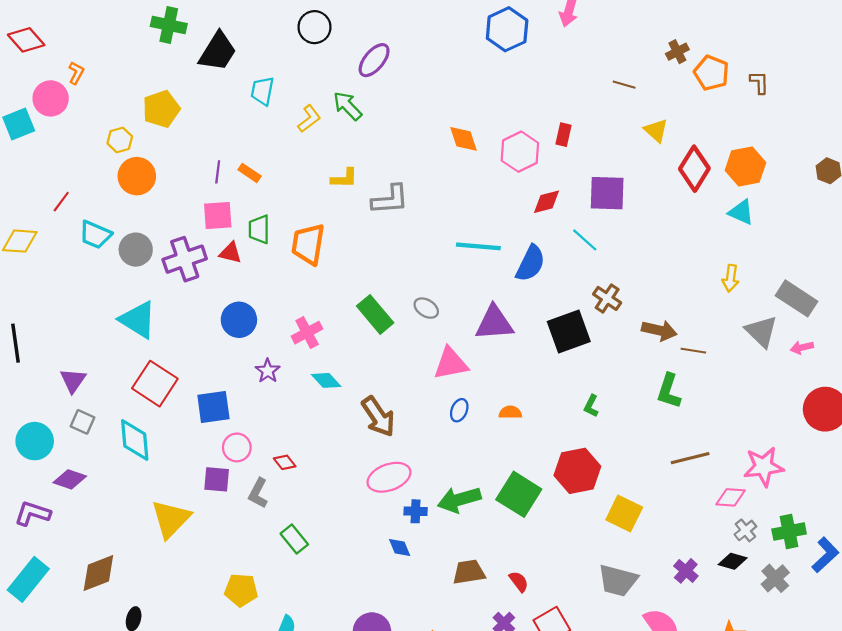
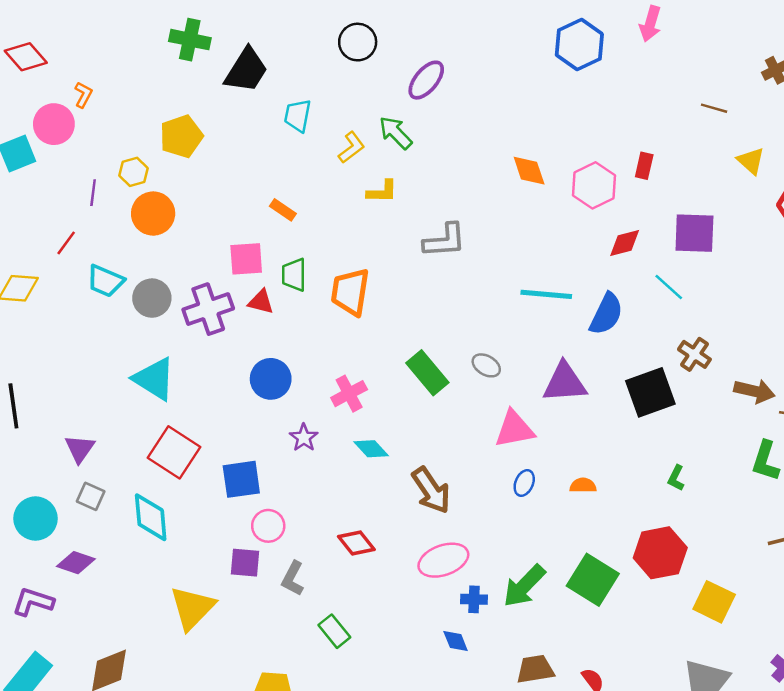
purple line: (218, 172) -> (93, 193), moved
yellow L-shape: (344, 178) -> (382, 191), moved
red diamond: (285, 462) -> (356, 543), moved, size x1.4
green arrow: (459, 500) -> (524, 586), turned -30

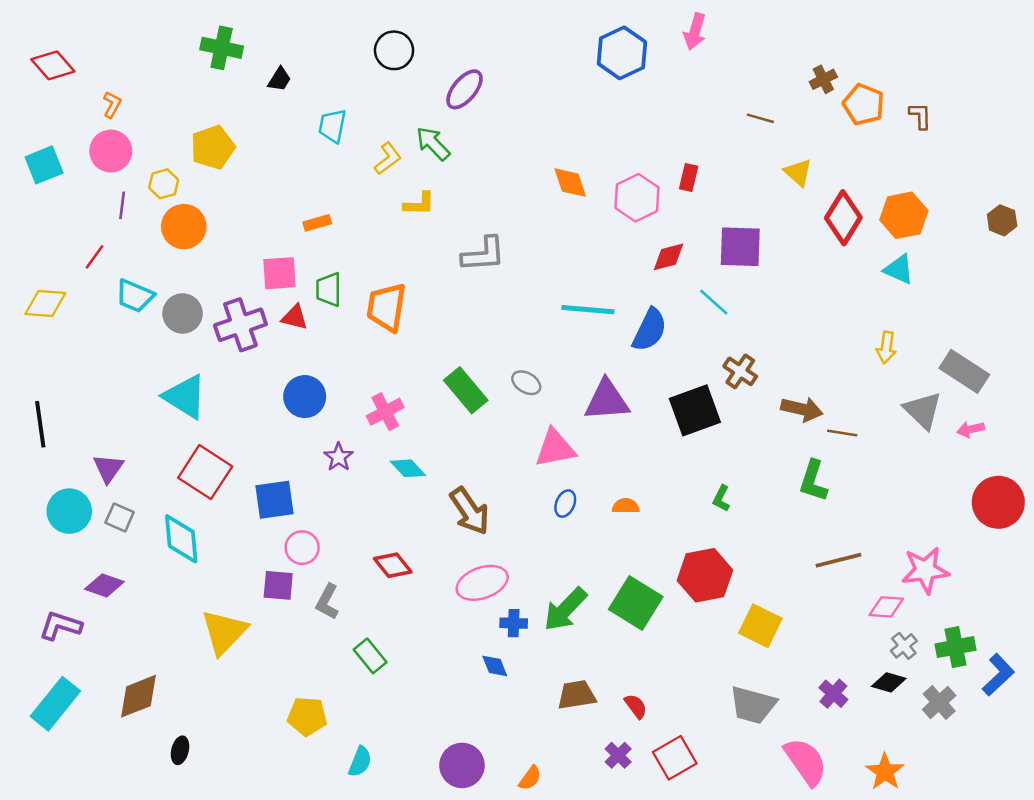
black trapezoid: (246, 70) -> (279, 79), size x0.5
pink circle: (54, 124) -> (111, 151), moved
orange rectangle: (283, 210) -> (317, 223), turned -50
cyan circle: (36, 519) -> (69, 511), moved

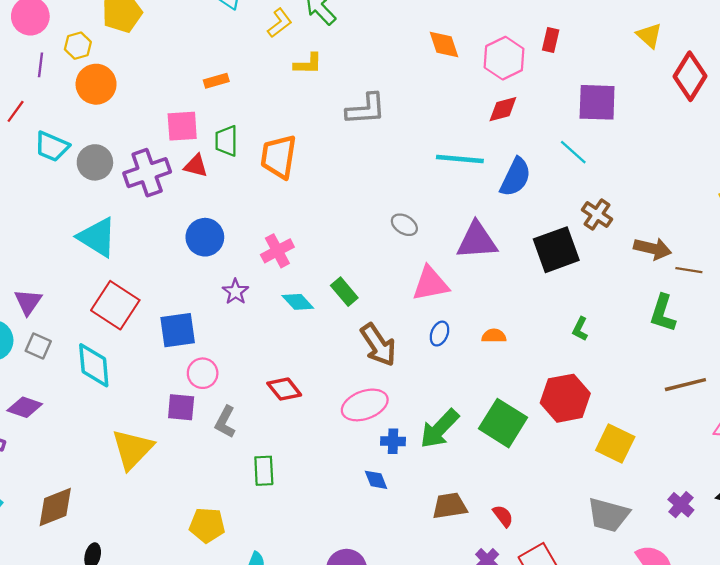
red diamond: (668, 257) -> (503, 109), moved
green rectangle: (466, 390) -> (344, 292), moved, size x0.7
brown arrow: (470, 511) -> (378, 345), moved
green rectangle: (370, 656) -> (264, 471), turned 36

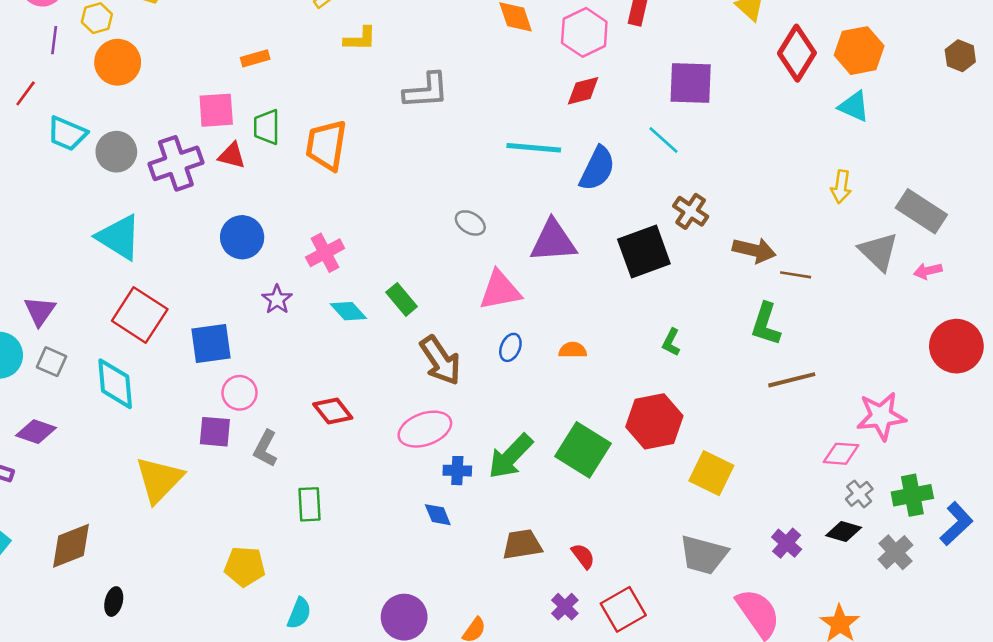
brown line: (685, 385) -> (792, 380), moved

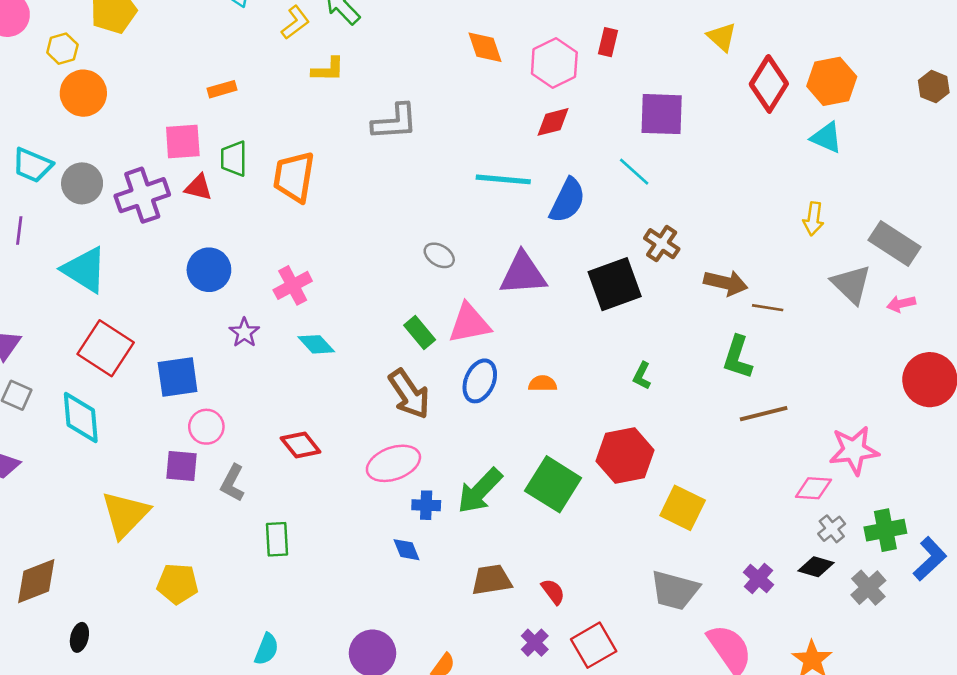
purple line: (54, 40) -> (19, 230), moved
green rectangle: (402, 299) -> (420, 333), moved
blue ellipse: (510, 347) -> (480, 381), size x1.5
yellow pentagon: (245, 567) -> (178, 584), moved

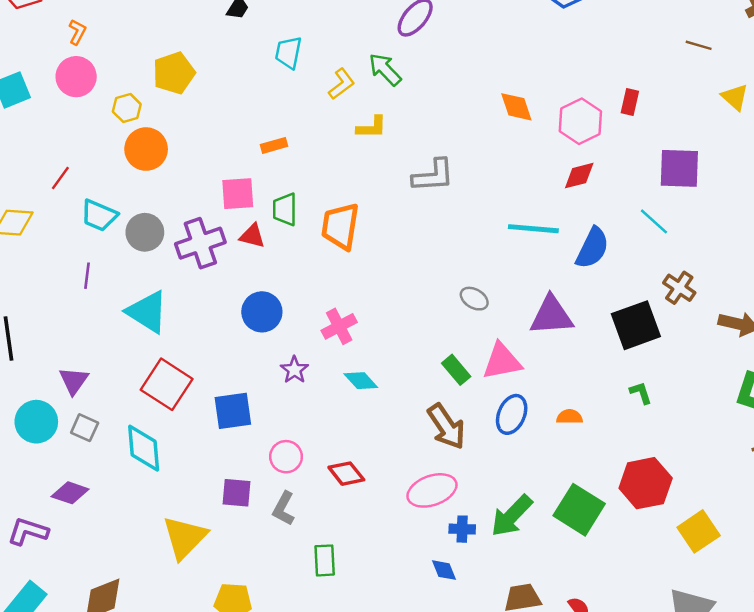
green L-shape: (642, 376) -> (641, 393), moved, turned 135
pink circle: (206, 427) -> (286, 457), moved
yellow square: (683, 508) -> (699, 531), turned 30

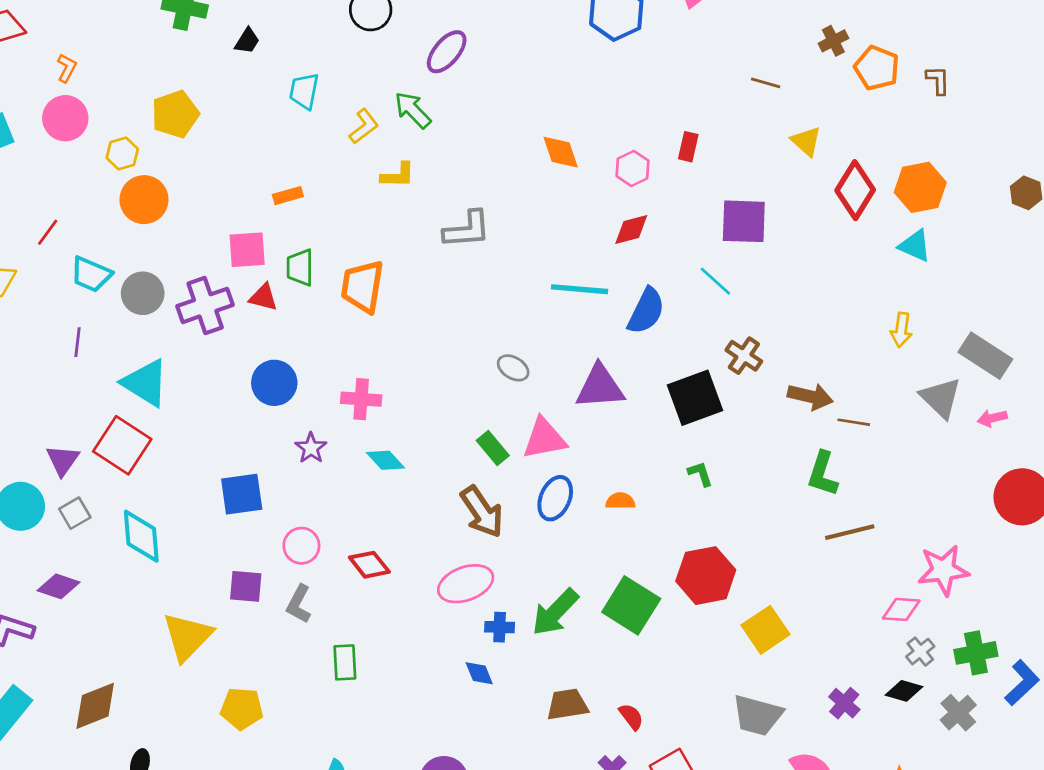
pink hexagon: (580, 121) -> (633, 168), size x0.7
pink cross: (339, 326) -> (361, 399), turned 32
red square: (167, 384) -> (122, 445), moved
gray square: (85, 428) -> (75, 513), turned 36

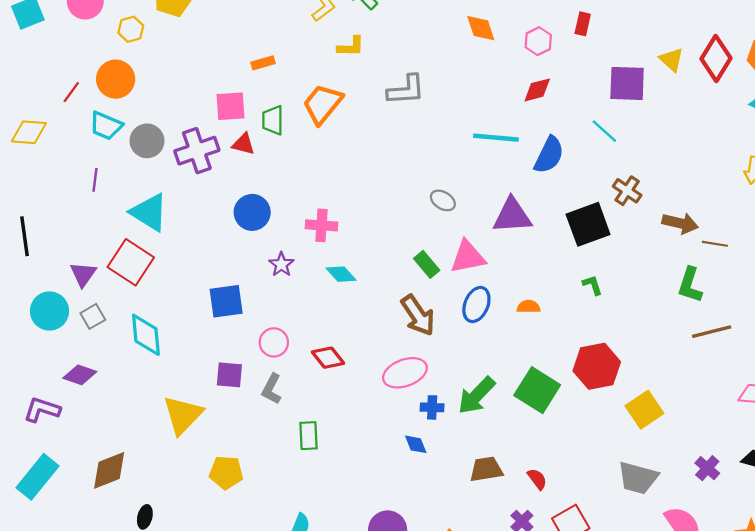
yellow triangle: (806, 141) -> (672, 60), moved
orange circle: (144, 200) -> (116, 79), moved
orange trapezoid: (362, 286) -> (323, 104), moved, turned 30

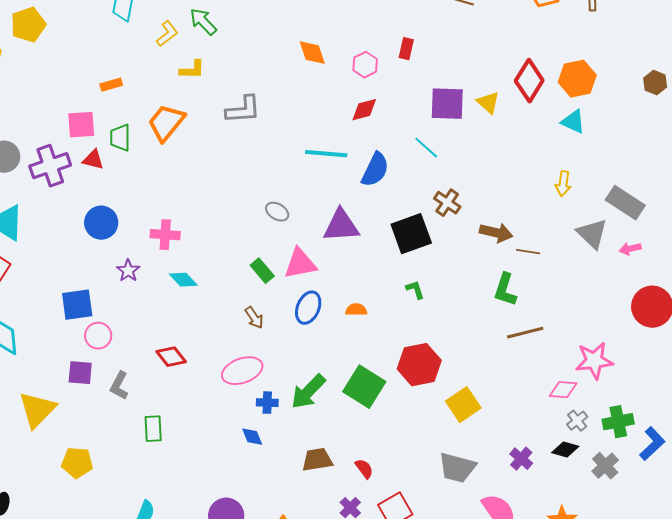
yellow triangle: (672, 60) -> (488, 103), moved
brown arrow: (418, 315) -> (254, 318), size x0.6
pink circle: (274, 342) -> (98, 336), moved

